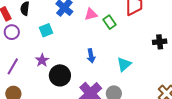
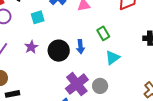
green rectangle: (110, 22) -> (103, 33), moved
black circle: (60, 75) -> (59, 51), moved

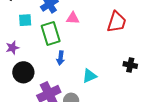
green rectangle: (103, 33) -> (51, 33), moved, size x1.6
black circle: (59, 51) -> (23, 72), moved

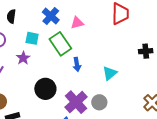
cyan square: (25, 20) -> (32, 38), turned 32
purple star: (12, 48) -> (23, 58), moved

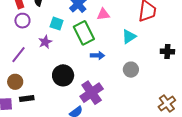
blue arrow: (77, 64) -> (97, 55), turned -88
cyan triangle: (110, 73) -> (129, 37), moved
gray circle: (99, 102) -> (131, 70), moved

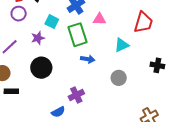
black circle: (63, 75) -> (41, 68), moved
purple cross: (92, 93) -> (76, 95), size x0.7

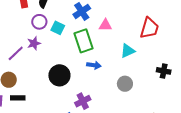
purple circle: (19, 14) -> (39, 22), moved
purple star: (38, 38) -> (34, 43), moved
black circle: (41, 68) -> (59, 75), moved

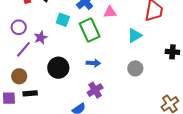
purple circle: (39, 22) -> (19, 27), moved
blue arrow: (94, 65) -> (93, 63), moved
black circle: (59, 75) -> (58, 68), moved

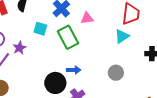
cyan triangle: (135, 35) -> (122, 36), moved
black circle: (58, 68) -> (55, 83), moved

